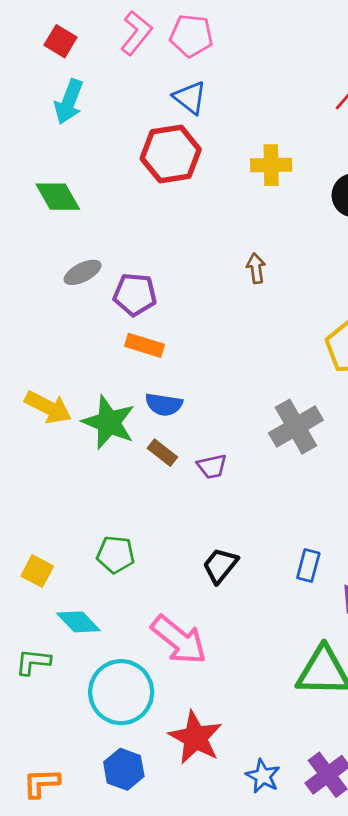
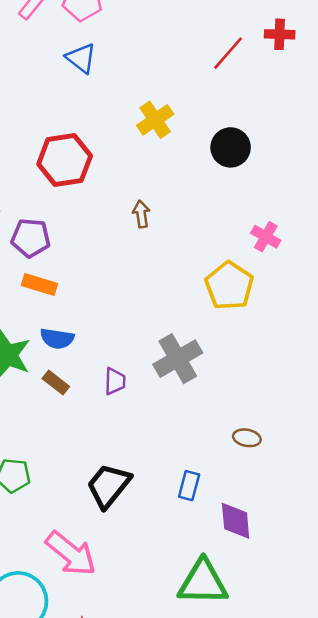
red hexagon: (171, 154) -> (65, 160), moved
yellow cross: (271, 165) -> (155, 120), turned -33
purple trapezoid: (212, 466) -> (115, 381), moved, turned -76
black trapezoid: (220, 566) -> (109, 486), size x1.4

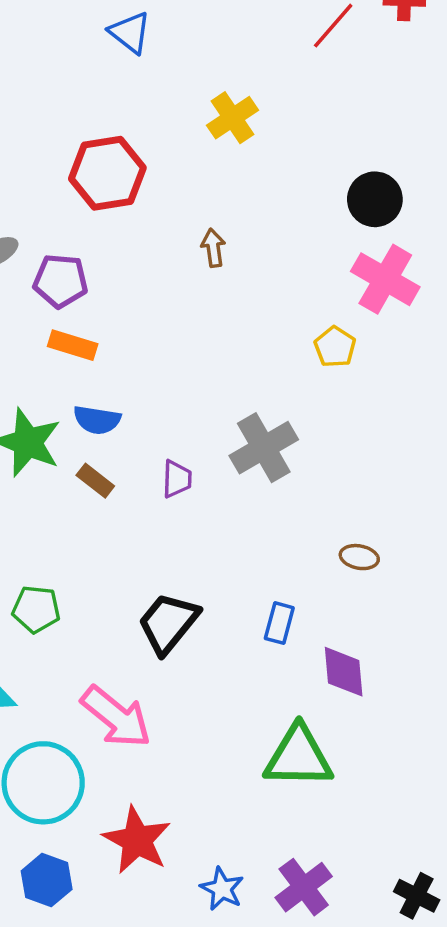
black circle: (231, 147) -> (375, 199), moved
pink cross: (266, 237) -> (385, 279), size x1.6
yellow pentagon: (229, 286) -> (335, 347), size x0.6

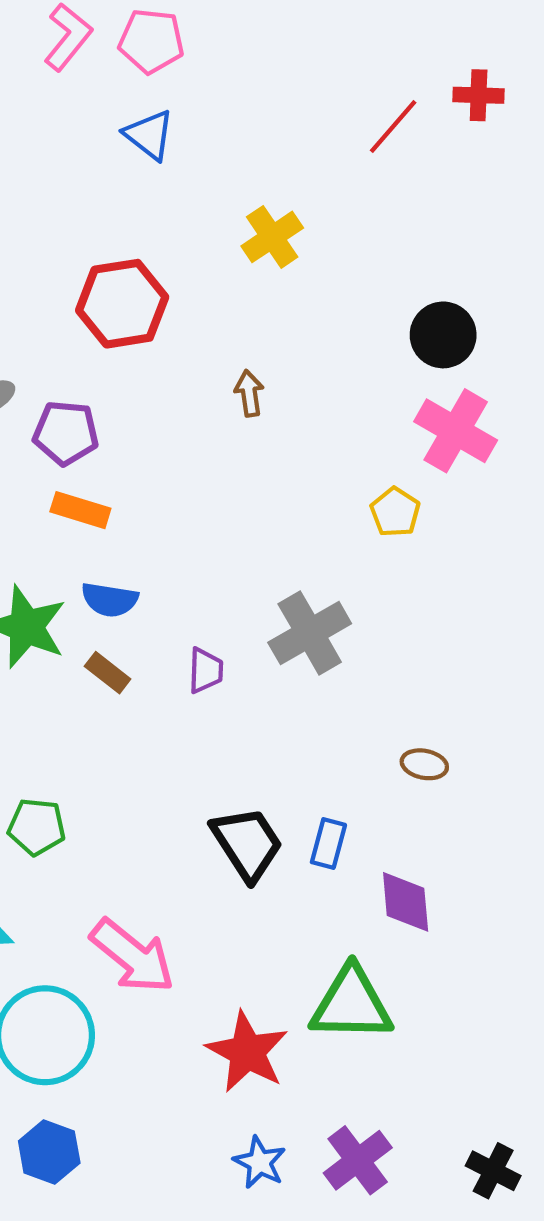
black trapezoid: (168, 623) -> (247, 844), moved, turned 108
red star: (137, 840) -> (247, 1052), moved

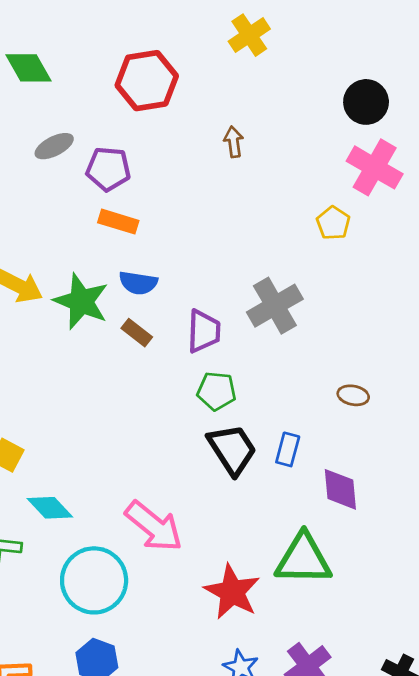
purple trapezoid: (205, 671) -> (204, 331), size x1.4
green pentagon: (37, 827) -> (217, 391), moved

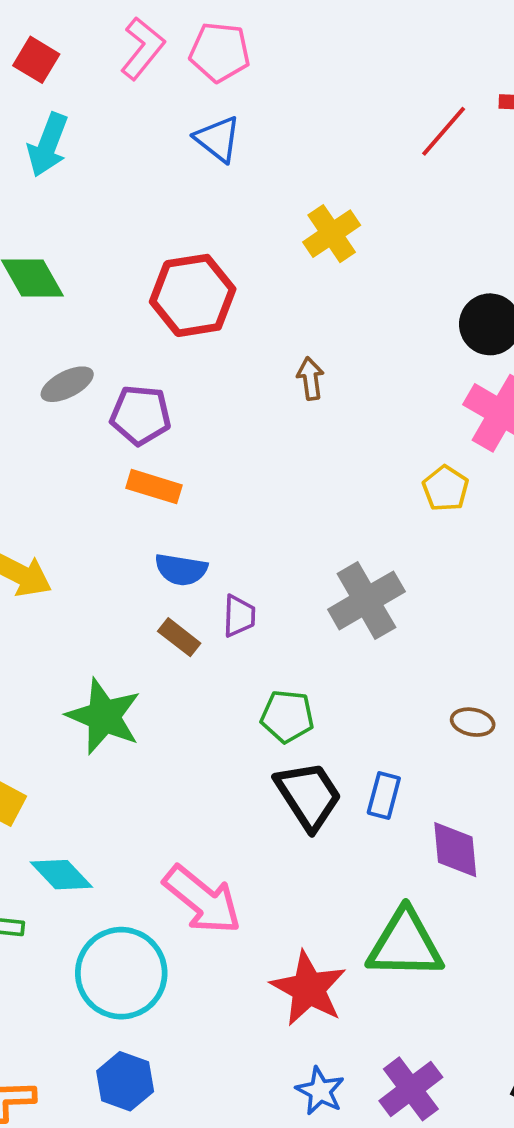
green star: (81, 301) -> (104, 716), moved
purple trapezoid: (204, 331) -> (239, 616), moved, size x0.7

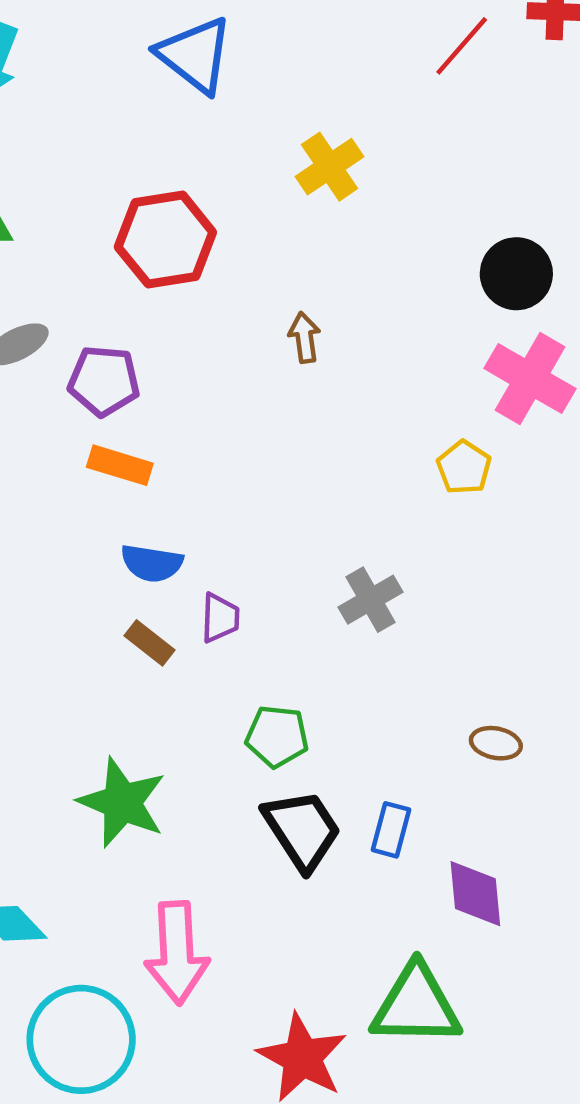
blue triangle: (218, 139) -> (195, 55), size x1.4
gray cross: (366, 600) -> (371, 600), size x0.7
green star: (104, 716) -> (122, 802), moved
pink arrow: (202, 900) -> (177, 953), turned 48

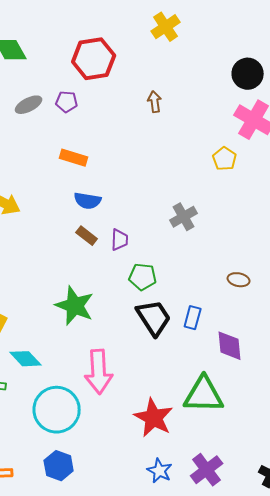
purple pentagon: (104, 381) -> (67, 102), moved, size x0.7
purple trapezoid: (220, 618) -> (120, 240), moved

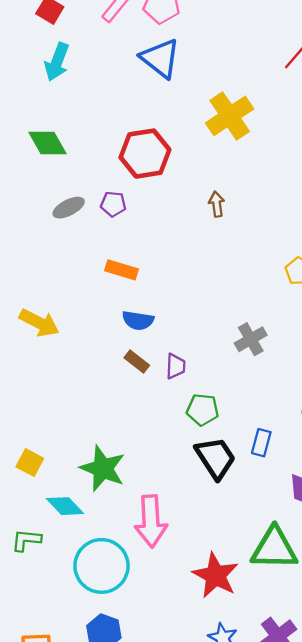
yellow cross: (166, 27) -> (230, 116), size x1.4
green star: (75, 306) -> (103, 468), moved
blue rectangle: (193, 318) -> (261, 443), moved

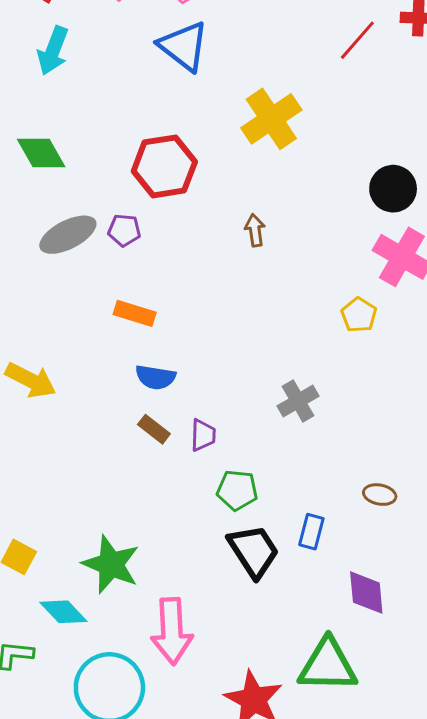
gray ellipse: (69, 208) -> (68, 235), size x1.4

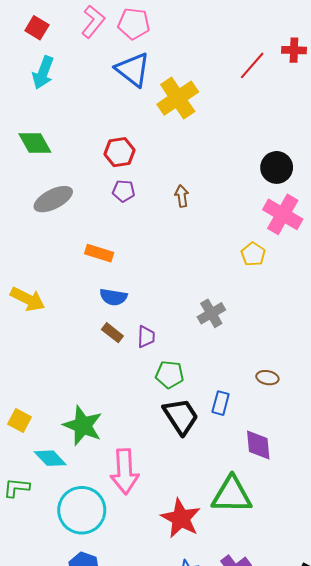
yellow cross: (271, 119) -> (178, 98), moved
red hexagon: (164, 166) -> (120, 152), size x0.7
purple pentagon: (124, 230) -> (124, 191), moved

